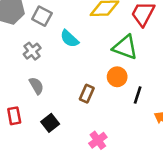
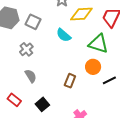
cyan semicircle: (69, 39) -> (64, 35), moved
black line: (138, 95) -> (109, 80), turned 48
red rectangle: (14, 116) -> (14, 100), turned -40

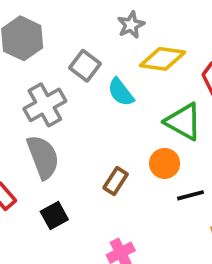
gray square: (33, 22) -> (85, 66), moved
gray cross: (26, 49) -> (45, 105), size x1.5
gray semicircle: (31, 76) -> (43, 157), size x1.6

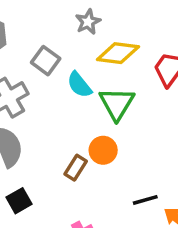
green triangle: (183, 122) -> (117, 104), moved, turned 33
orange circle: (165, 163) -> (103, 150), moved
black line: (190, 195) -> (145, 200), moved

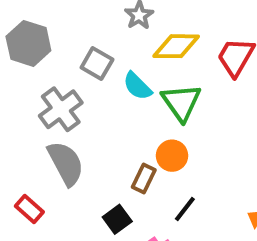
black line: (145, 200) -> (185, 209), moved, turned -30
black square: (19, 201) -> (117, 219), moved

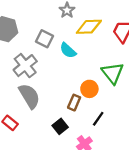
green triangle: (181, 102) -> (113, 73), moved

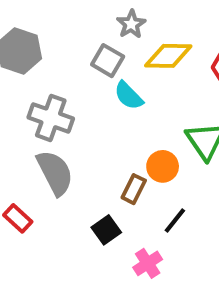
gray square: (44, 39) -> (108, 61), moved
gray cross: (25, 66) -> (51, 118), turned -35

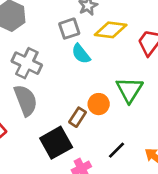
gray square: (108, 61) -> (69, 29), turned 35
black line: (175, 221) -> (117, 150), moved
black square: (106, 230) -> (56, 143), size x1.6

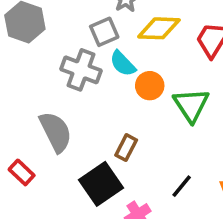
gray cross: (27, 63) -> (81, 70), moved
orange circle: (99, 104) -> (150, 86), moved

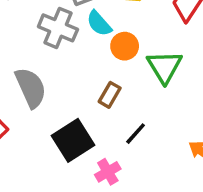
brown rectangle: (126, 148) -> (110, 95), moved
black line: (182, 186) -> (136, 134), moved

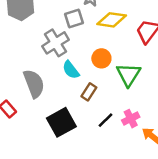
cyan semicircle: (99, 23) -> (71, 70), moved
gray cross: (58, 28) -> (56, 43), turned 32
pink cross: (108, 172) -> (131, 119), moved

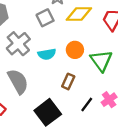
gray cross: (56, 43) -> (18, 44), moved
cyan semicircle: (71, 70) -> (47, 54), moved, turned -54

